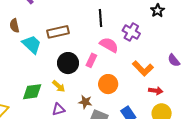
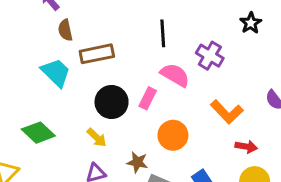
brown semicircle: (14, 26) -> (65, 30), moved
green diamond: (32, 92) -> (38, 133), moved, turned 50

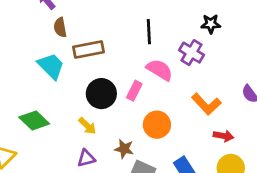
black star: (251, 23) -> (211, 24), moved, turned 30

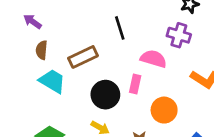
brown semicircle: (60, 27) -> (42, 50), moved, turned 30
black line: (149, 32) -> (120, 28), moved

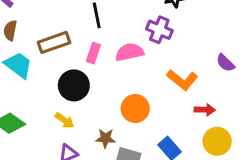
pink semicircle: (153, 59) -> (129, 52), turned -35
pink rectangle: (135, 84) -> (93, 53), moved

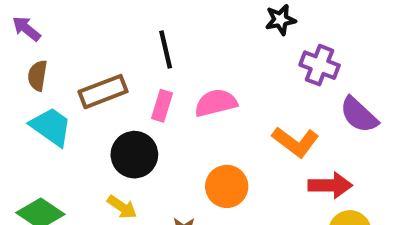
purple cross: (159, 30) -> (320, 65), moved
purple semicircle: (225, 63) -> (359, 115), size x1.4
red arrow: (205, 110) -> (330, 185), size x1.4

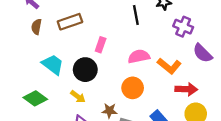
black line: (166, 49) -> (136, 15), moved
brown rectangle: (103, 92) -> (70, 22), moved
pink semicircle: (216, 103) -> (139, 56), moved
cyan trapezoid: (51, 127) -> (53, 64), moved

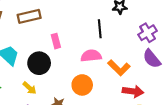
black line: (136, 15) -> (100, 29), moved
purple cross: (183, 27) -> (148, 33), moved, turned 30
pink rectangle: (101, 45) -> (56, 41), turned -40

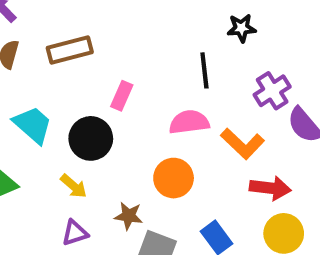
purple cross: (148, 33) -> (272, 91), moved
pink rectangle: (56, 41) -> (122, 96), turned 40

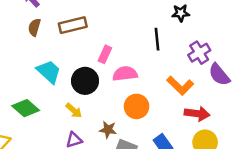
pink semicircle: (189, 122) -> (125, 74), moved

